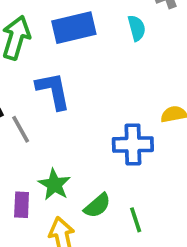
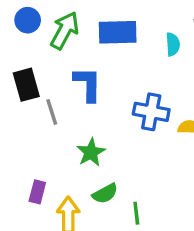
blue cross: (133, 145) -> (151, 112), moved
green star: (54, 185) -> (91, 152), moved
purple rectangle: (22, 205) -> (37, 192), moved

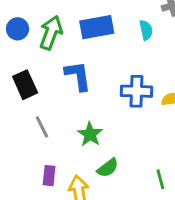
gray line: (52, 112) -> (42, 127), moved
green line: (136, 213) -> (160, 179), moved

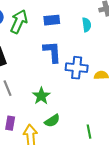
blue rectangle: (97, 27) -> (52, 20), size x0.7
blue L-shape: (78, 76) -> (52, 52), moved

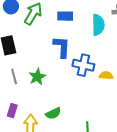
cyan semicircle: (87, 25) -> (98, 25), size x1.5
green star: (41, 96) -> (37, 77), moved

